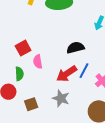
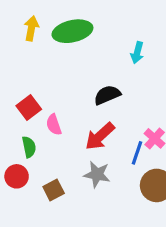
blue line: (84, 71) -> (137, 153), moved

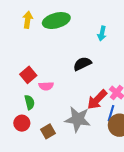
pink semicircle: (54, 125) -> (46, 86), turned -72
red arrow: (100, 136) -> (97, 100), moved
blue line: (137, 153) -> (111, 113), moved
gray star: (97, 174) -> (78, 119), size x1.4

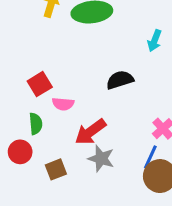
red arrow: (97, 100) -> (90, 132), moved
gray star: (78, 119) -> (101, 159), size x0.7

